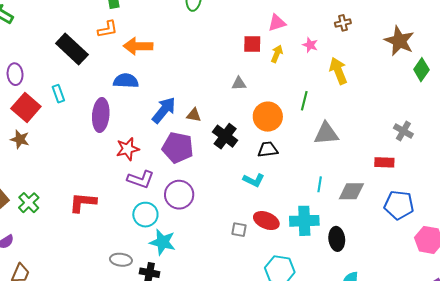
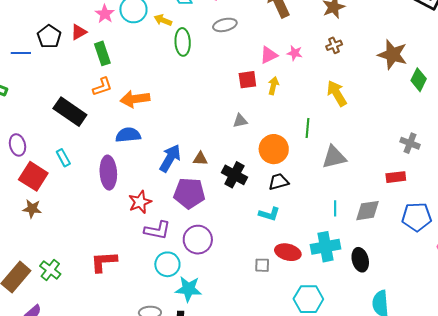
pink star: (310, 45) -> (295, 53), moved

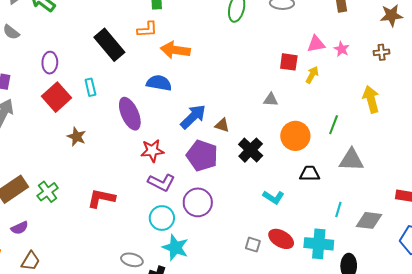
purple ellipse: (108, 173) -> (130, 114), turned -36
black trapezoid: (279, 182) -> (310, 174), moved
brown star: (32, 209) -> (77, 137), moved

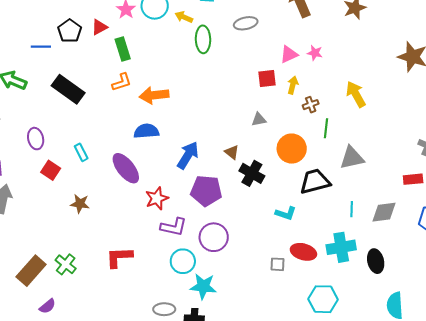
black rectangle: (109, 45) -> (68, 89), moved
brown cross: (382, 52) -> (311, 105), moved
red square: (57, 97) -> (51, 170), size x0.7
brown triangle: (222, 125) -> (232, 152), moved, turned 35
black trapezoid: (310, 174) -> (315, 181), size x1.5

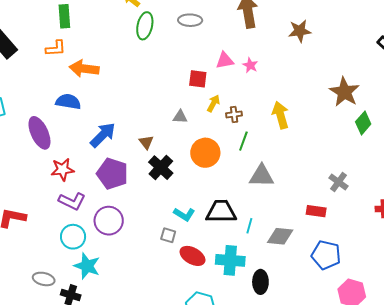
yellow arrow: (293, 85) -> (213, 103), moved
black trapezoid: (315, 181) -> (221, 212), moved
gray square: (278, 264) -> (168, 235), moved

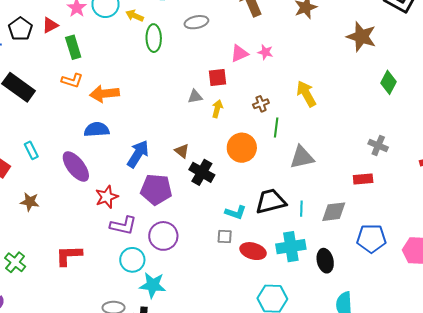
orange L-shape: (56, 48) -> (72, 80), turned 35
brown star: (344, 92) -> (361, 37), moved
yellow arrow: (213, 103) -> (217, 109), moved
gray triangle: (180, 117) -> (195, 97), moved
blue pentagon: (326, 255) -> (371, 238), moved

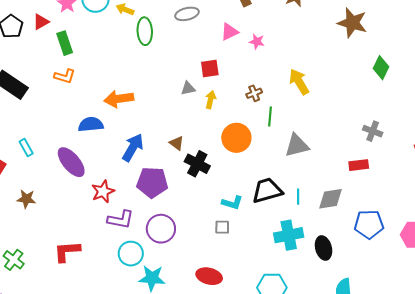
pink triangle: (239, 53) -> (229, 32), moved
orange arrow: (104, 94) -> (119, 99), moved
red ellipse: (253, 251) -> (209, 276), moved

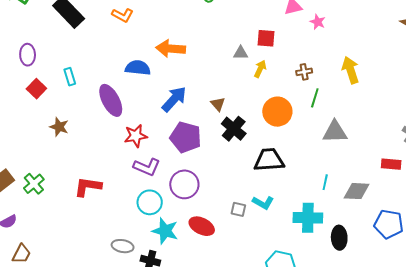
black trapezoid: (267, 190) -> (269, 160), moved
cyan L-shape: (232, 203) -> (263, 203), moved
gray square: (222, 227) -> (238, 209), moved
red ellipse: (209, 276) -> (202, 226), moved

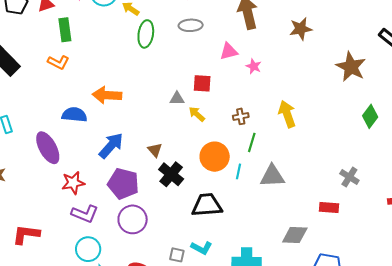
yellow arrow: (260, 69) -> (197, 114), turned -72
cyan line: (325, 182) -> (239, 171), moved
purple circle: (184, 184) -> (133, 219), moved

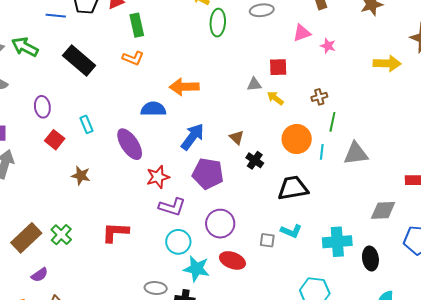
yellow arrow: (287, 114) -> (387, 63), moved, turned 116
black cross: (171, 174) -> (255, 160), size x0.7
purple circle: (133, 219) -> (220, 224), moved

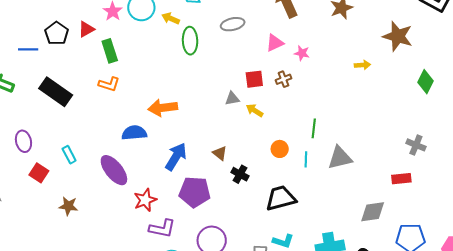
yellow arrow: (387, 63) -> (362, 65), size x0.6
brown cross: (319, 97) -> (283, 79), moved
orange circle: (297, 139) -> (280, 149), size x0.6

